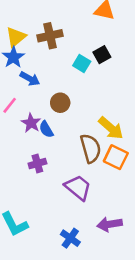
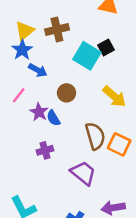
cyan square: (82, 64) -> (87, 56), size x1.6
yellow arrow: (111, 128) -> (114, 96), moved

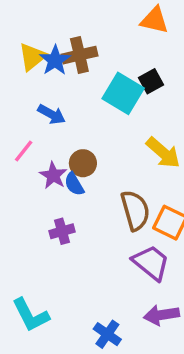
blue star: (22, 50) -> (55, 60), moved
brown circle: (67, 93) -> (83, 163), moved
purple trapezoid: (83, 173) -> (151, 263), moved

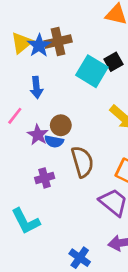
blue arrow: (52, 114) -> (36, 87), turned 55
blue semicircle: (74, 184) -> (54, 141), turned -48
brown semicircle: (135, 210) -> (82, 162), moved
cyan L-shape: (31, 315) -> (26, 221), moved

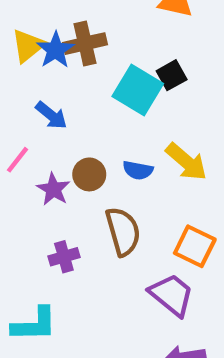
blue arrow: (36, 87) -> (51, 115), turned -45
blue semicircle: (54, 141) -> (138, 170), moved
cyan L-shape: (26, 221) -> (34, 324), turned -64

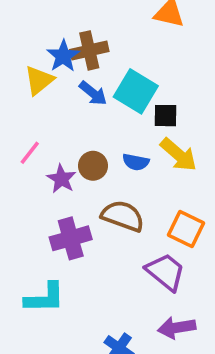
yellow triangle: (28, 46) -> (39, 80), moved
black square: (172, 75) -> (166, 116), moved, turned 30
blue arrow: (51, 115) -> (93, 93), moved
brown semicircle: (123, 231) -> (123, 216), turned -54
purple cross: (64, 257) -> (71, 238), size x1.5

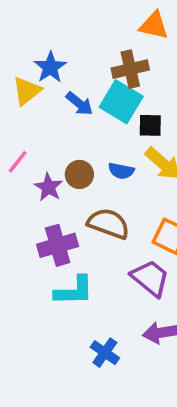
brown cross: (89, 50) -> (130, 69), moved
cyan L-shape: (45, 298) -> (74, 291), moved

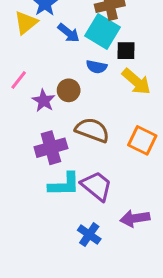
blue semicircle: (121, 171) -> (97, 67), moved
purple trapezoid: (150, 278) -> (97, 186), moved

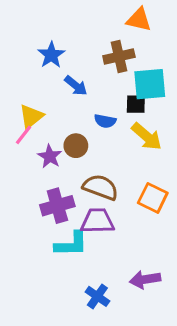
yellow triangle: (26, 23) -> (31, 116), moved
cyan square: (102, 31) -> (150, 84), moved, turned -36
purple trapezoid: (97, 186) -> (97, 221), moved, turned -40

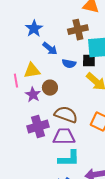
yellow triangle: (31, 116) -> (32, 71), moved, turned 30
blue semicircle: (105, 121) -> (69, 64), moved
pink line: (24, 135) -> (16, 81), turned -48
cyan L-shape: (71, 244) -> (69, 159), moved

